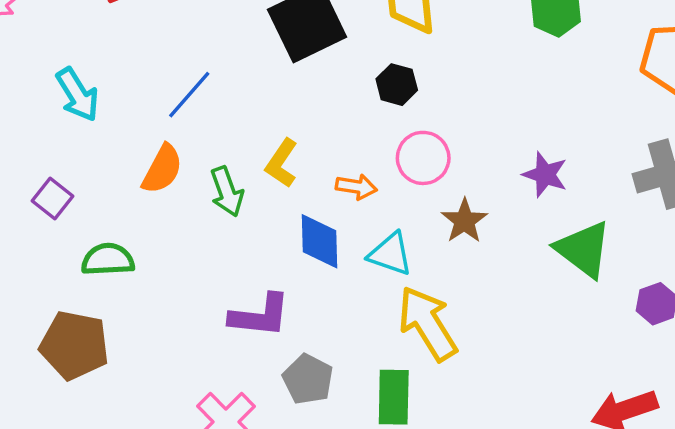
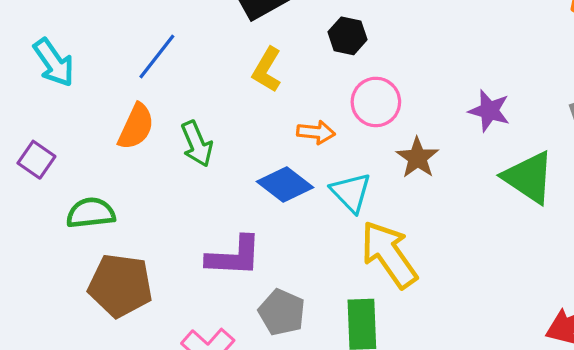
yellow L-shape: (282, 163) -> (267, 70), moved
blue diamond: (320, 241) -> (285, 184), turned -48
cyan triangle: (390, 254) -> (351, 192), turned 30
brown pentagon: (74, 345) -> (120, 285), moved

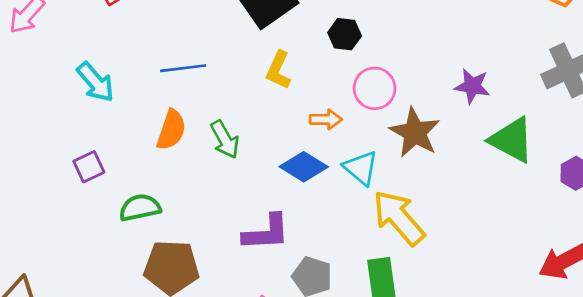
blue line: (157, 57) -> (183, 68), turned 51
brown star: (417, 158) -> (415, 133), size x1.4
purple square: (36, 160) -> (89, 167), turned 36

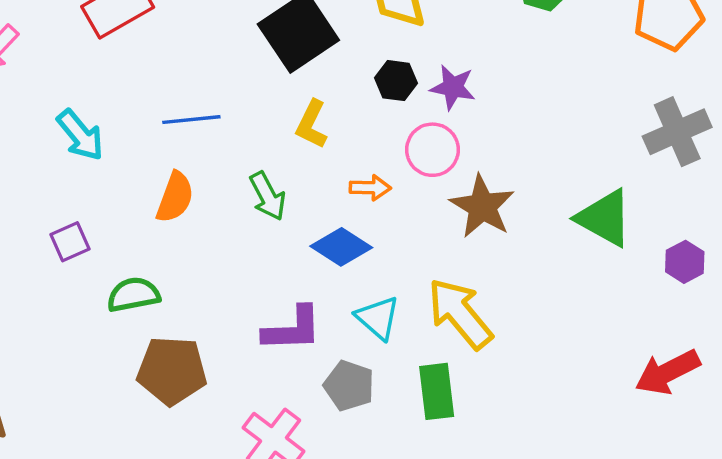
purple star: (472, 86) -> (453, 87), moved
green arrow: (225, 139) -> (268, 196), moved
cyan triangle: (361, 168) -> (378, 318), moved

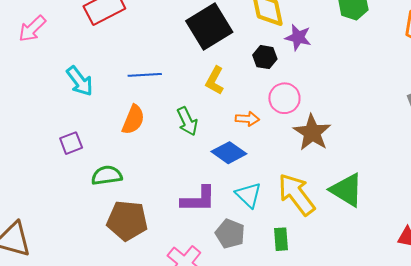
purple star: (453, 87) -> (298, 37), moved
green triangle: (604, 218) -> (347, 190), moved
green rectangle: (437, 391) -> (281, 239), size x0.7

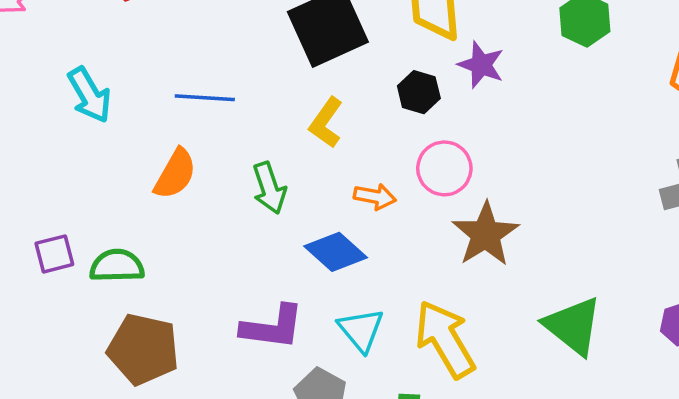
purple square: (71, 143) -> (54, 254), moved
green triangle: (347, 190) -> (573, 326), moved

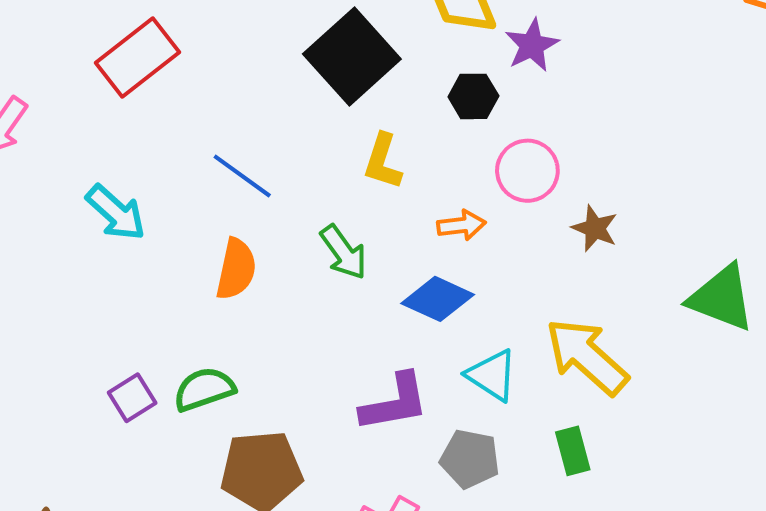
purple star: (481, 65) -> (532, 45), turned -30
blue line: (205, 98) -> (242, 176), turned 50
brown star: (486, 234) -> (595, 228), size x0.6

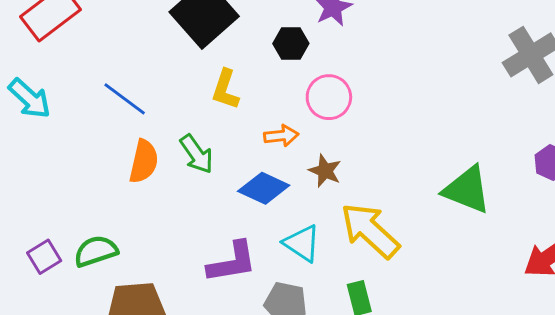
cyan arrow: (116, 213) -> (30, 98), moved
brown star: (595, 228) -> (325, 171), moved
orange semicircle: (236, 269) -> (144, 161), moved

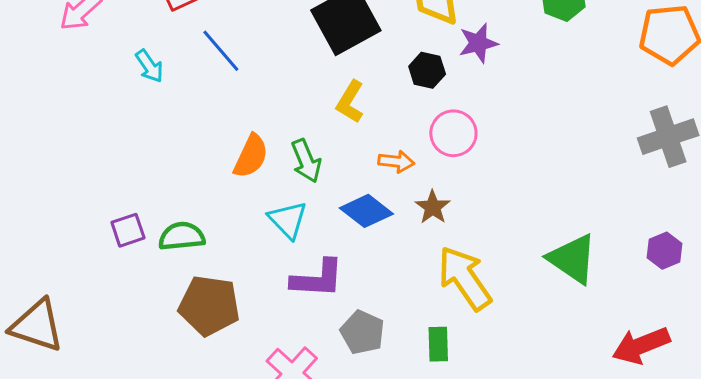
cyan arrow: (30, 98) -> (149, 66), size x0.7
blue line: (125, 99) -> (221, 51), moved
cyan triangle: (302, 243) -> (288, 220), moved

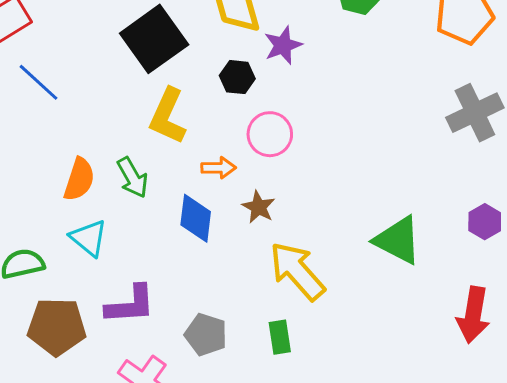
yellow L-shape: (350, 102) -> (168, 116), size x1.4
blue diamond: (366, 211) -> (196, 218), turned 66
cyan triangle: (288, 220) -> (89, 238), moved
purple L-shape: (317, 279) -> (130, 305), moved
red arrow: (641, 345) -> (473, 315), turned -52

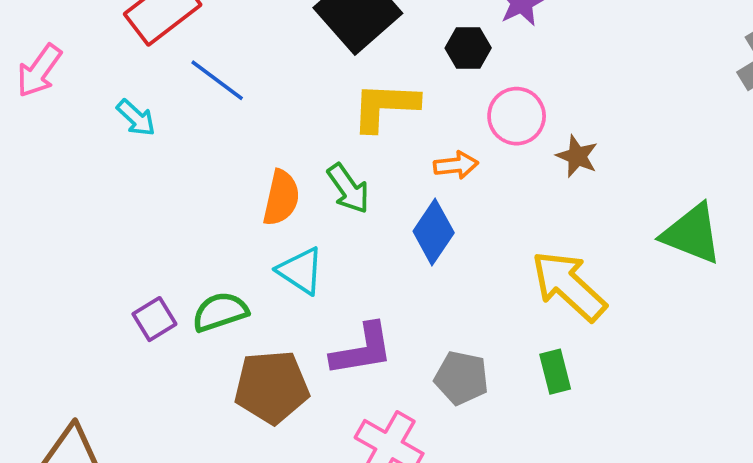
yellow L-shape: (168, 116) -> (385, 106), turned 74
brown star: (259, 207) -> (577, 156), moved
blue diamond: (196, 218) -> (434, 232), turned 33

